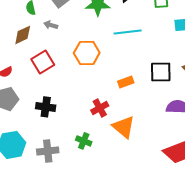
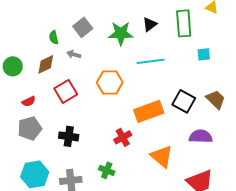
black square: (161, 72) -> (184, 101), turned 30
orange rectangle: (126, 82) -> (149, 111), size x1.8
orange triangle: (124, 127) -> (162, 156), moved

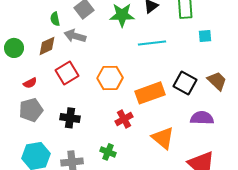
gray arrow: (74, 54) -> (75, 36), size x1.5
orange hexagon: (110, 82) -> (110, 78), moved

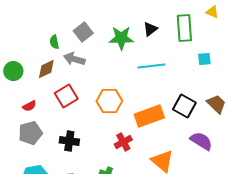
purple semicircle: (202, 118) -> (201, 141), turned 30

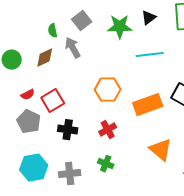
gray arrow: (74, 59) -> (73, 48), turned 45
red square: (66, 96) -> (53, 101), moved
gray pentagon: (30, 133) -> (29, 122), turned -30
red cross: (123, 142) -> (108, 130), moved

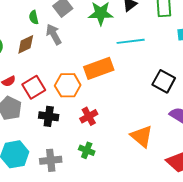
orange hexagon: (108, 90) -> (68, 85), moved
orange rectangle: (148, 105) -> (99, 68), moved

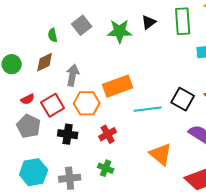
gray arrow: (54, 34) -> (73, 75), moved, turned 40
cyan line: (131, 41) -> (148, 109), moved

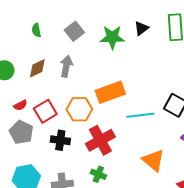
green semicircle: (53, 35) -> (36, 30), moved
gray arrow: (73, 75) -> (66, 66), moved
red cross: (108, 134) -> (100, 140), size x1.6

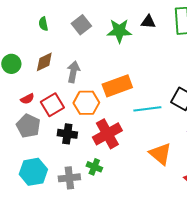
black triangle: (141, 28) -> (148, 22), turned 42
gray arrow: (66, 66) -> (73, 72), moved
green cross: (98, 174) -> (94, 167), moved

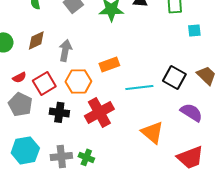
orange rectangle: (117, 86) -> (109, 64), size x0.7
green cross: (94, 167) -> (86, 157), moved

